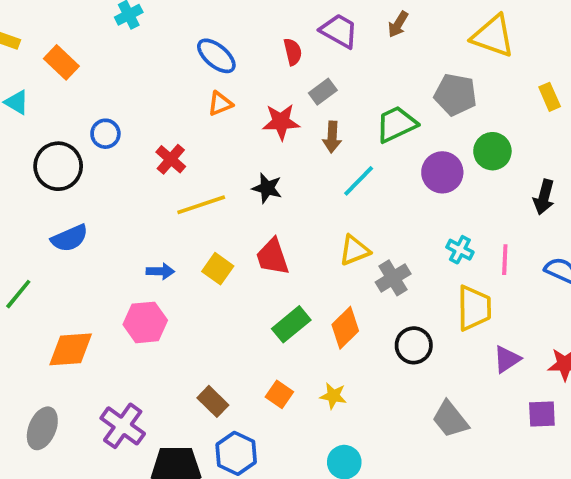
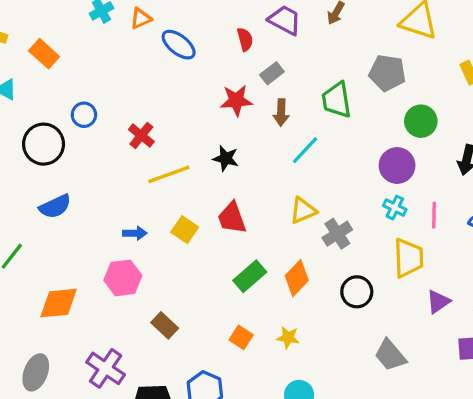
orange triangle: (220, 104) -> (141, 18), moved
green trapezoid: (396, 124) -> (337, 100), turned -72
purple circle: (442, 172) -> (397, 165), moved
brown rectangle: (213, 401) -> (165, 325), moved

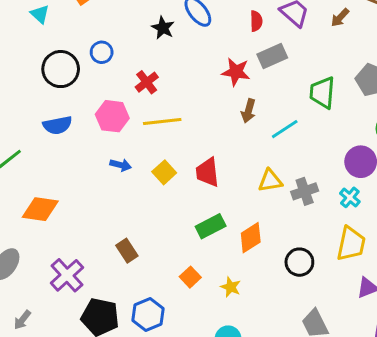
gray rectangle: (272, 73) -> (272, 56), size x1.4
brown arrow: (281, 112) -> (248, 111), moved
black star: (226, 158) -> (163, 28), moved
gray cross: (337, 234) -> (305, 191), moved
pink hexagon: (123, 278) -> (112, 116), moved

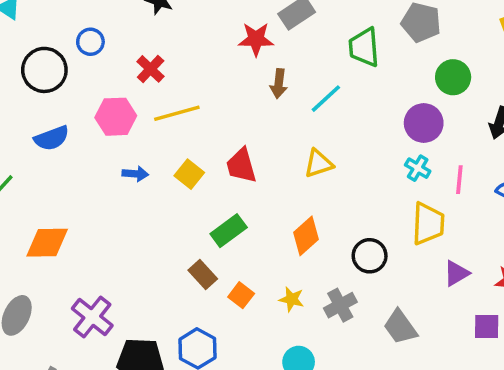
gray cross: (305, 191) -> (340, 305), moved
green rectangle: (211, 226) -> (229, 231), moved
brown rectangle: (127, 251) -> (203, 275), moved

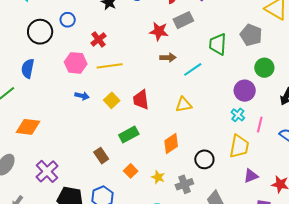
brown arrow: (279, 84) -> (168, 58), turned -105
blue semicircle: (52, 138) -> (28, 68), moved, turned 114
brown rectangle: (203, 275) -> (101, 156), moved

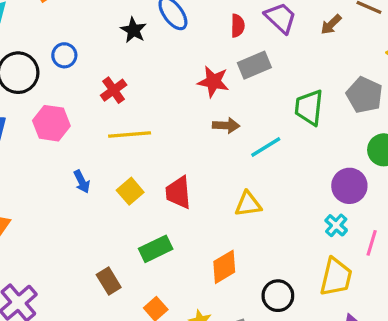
pink hexagon: (76, 63) -> (51, 123), moved
blue arrow: (82, 96) -> (82, 182), turned 48

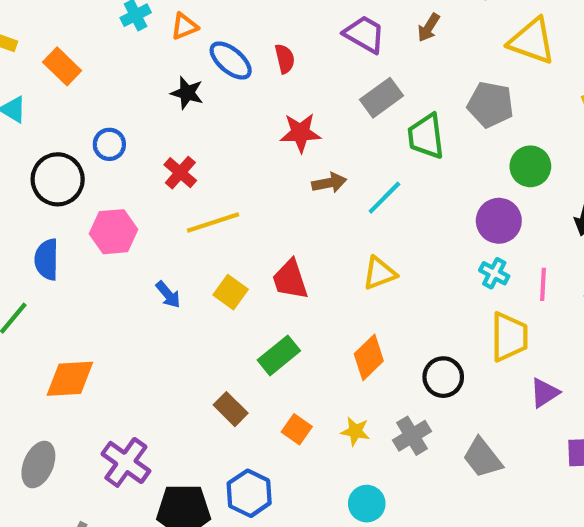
red semicircle: (238, 26) -> (285, 59), moved
gray rectangle: (254, 65) -> (381, 98), moved

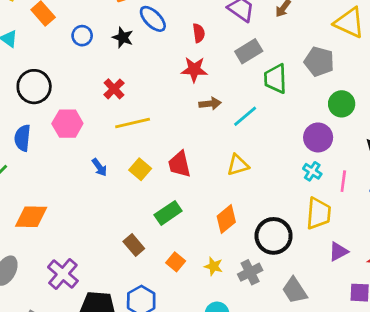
red semicircle: (285, 59) -> (199, 33), moved
blue circle: (109, 144) -> (82, 36), moved
black circle: (443, 377) -> (274, 236), size x1.4

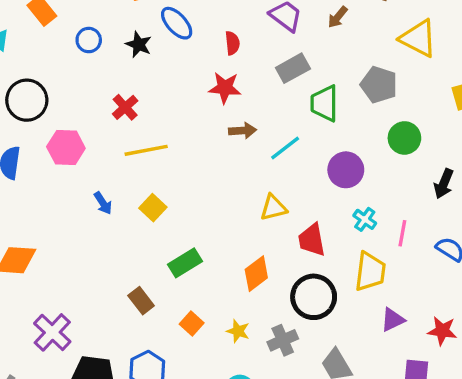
purple circle: (318, 137) -> (346, 170), moved
red trapezoid: (180, 164) -> (312, 240), moved

